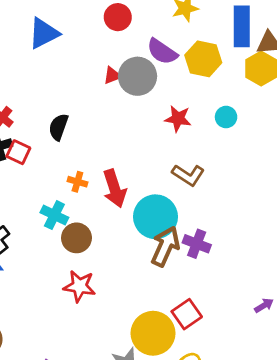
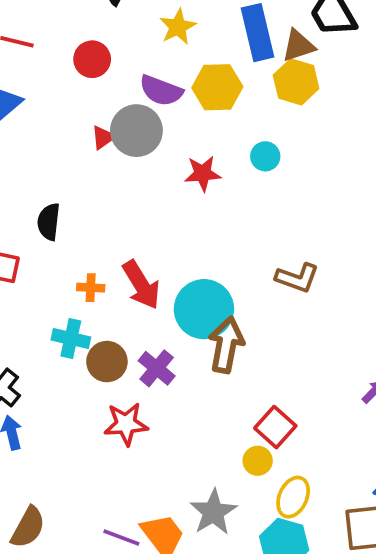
brown L-shape: (188, 175) -> (297, 278), moved
purple cross: (197, 244) -> (157, 368), moved, turned 32
yellow circle: (153, 333) -> (258, 461), moved, size x0.5

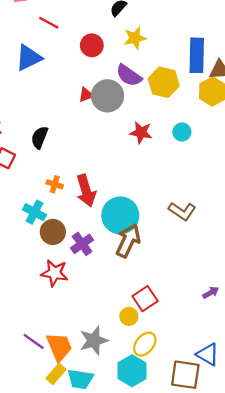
yellow star: (178, 27) -> (135, 38), moved

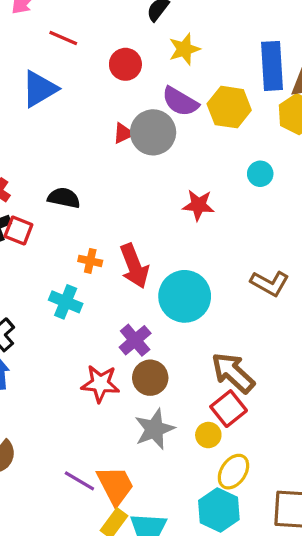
red star: (141, 132) -> (198, 205), moved
black semicircle: (40, 137) -> (64, 198), turned 85
brown circle: (53, 232) -> (150, 378), moved
brown arrow: (128, 241) -> (233, 373), moved, turned -68
gray star: (94, 341) -> (154, 429), moved

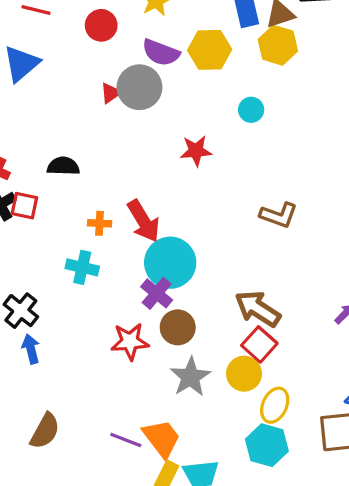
cyan circle: (185, 296) -> (170, 263), moved
yellow circle: (208, 435) -> (244, 374), size x1.4

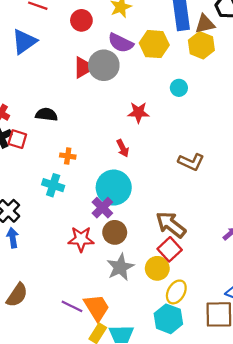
red triangle: (111, 93) -> (84, 67), size x1.5
red arrow: (143, 221) -> (123, 148), moved, size x0.6

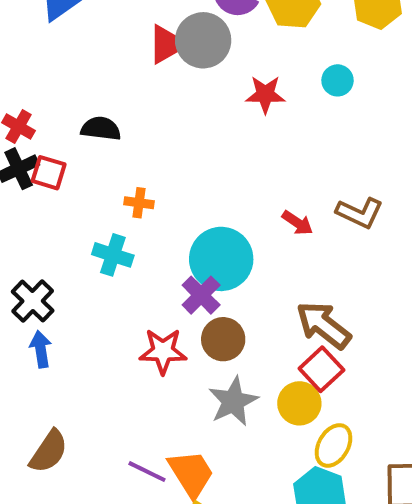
red star: (138, 112) -> (265, 94), moved
red arrow: (123, 148) -> (297, 223), moved, turned -30

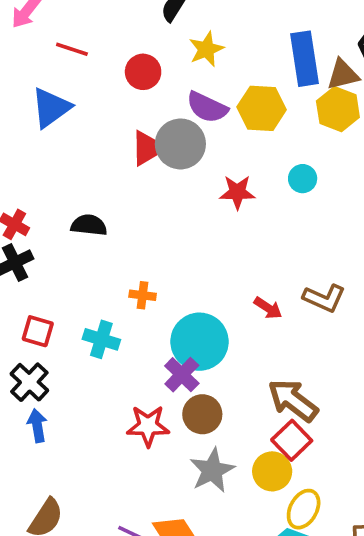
red square: (49, 173) -> (38, 331), moved
orange cross: (139, 203) -> (143, 295), moved

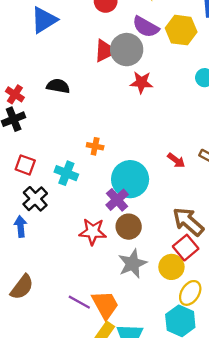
red star: (237, 192) -> (141, 82), moved
black semicircle: (89, 225) -> (58, 86), moved
black cross: (29, 382) -> (35, 199), moved

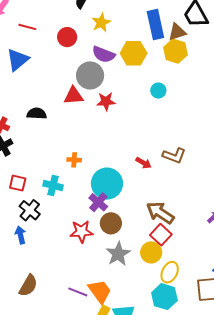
red triangle: (105, 51) -> (73, 96), moved, turned 30

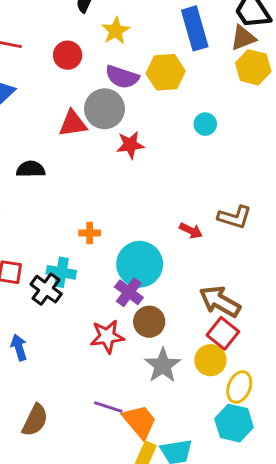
brown triangle: (177, 32) -> (243, 38), moved
yellow hexagon: (175, 51) -> (253, 67), moved
red triangle: (73, 96) -> (73, 124), moved
black cross: (30, 210) -> (46, 289), moved
purple line: (78, 292) -> (108, 407), moved

